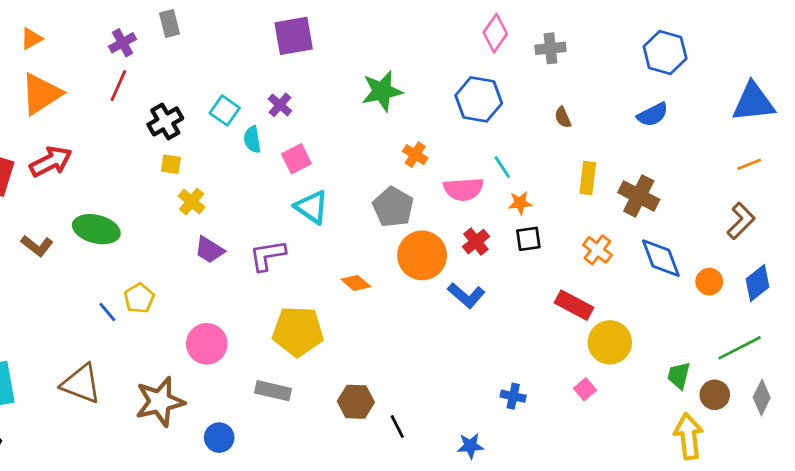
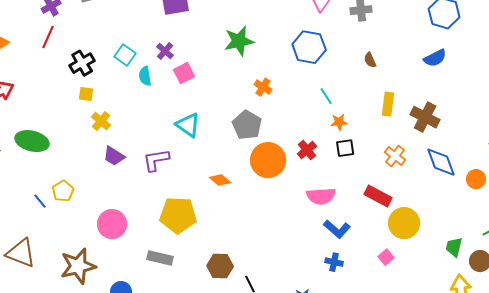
pink square: (296, 159) -> (184, 73), moved
pink semicircle: (463, 189) -> (321, 196), moved
blue L-shape: (466, 295) -> (337, 229), moved

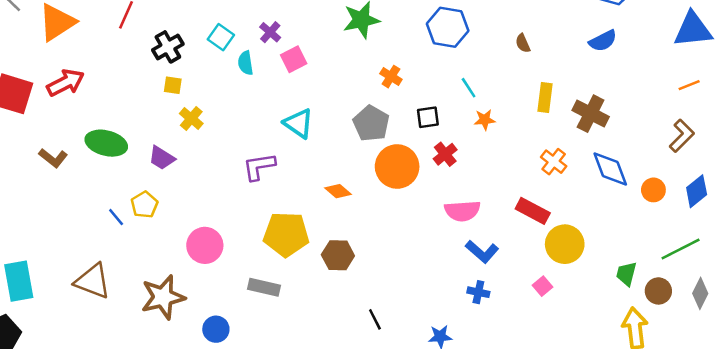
black square: (345, 148) -> (428, 117), moved
purple trapezoid: (114, 156) -> (162, 158), moved
brown hexagon: (220, 266) -> (338, 255), moved

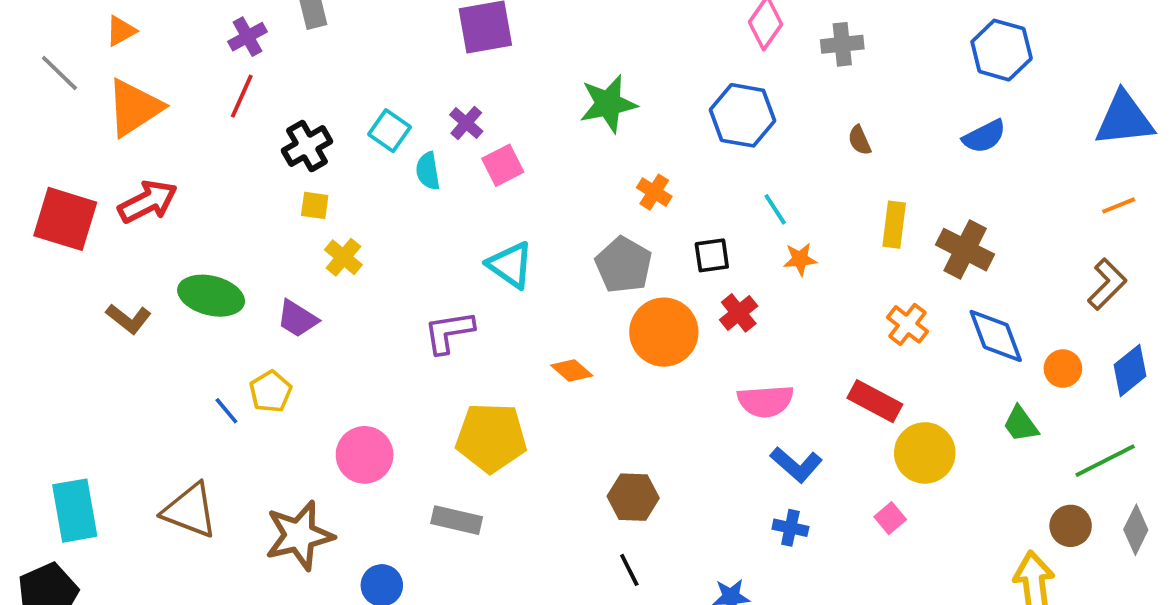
brown hexagon: (338, 255) -> (633, 497), moved
green trapezoid: (626, 274) -> (1021, 424), moved, turned -50

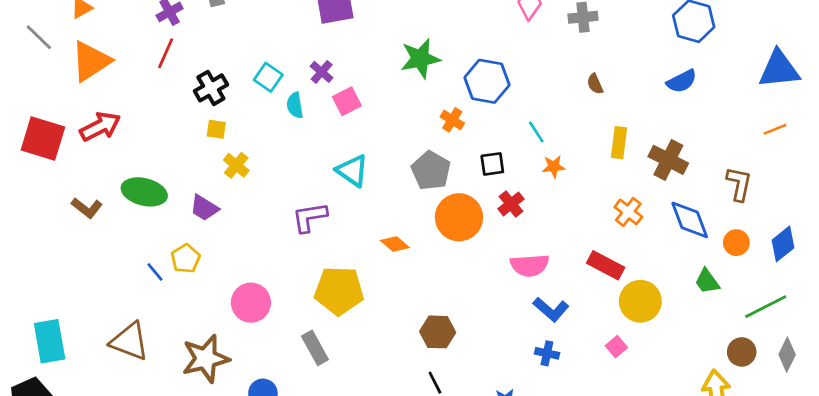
blue hexagon: (743, 115) -> (487, 81), moved
brown L-shape: (1107, 284) -> (739, 184), moved, turned -33
gray rectangle: (457, 520) -> (315, 348), turned 48

